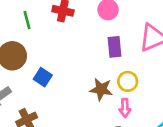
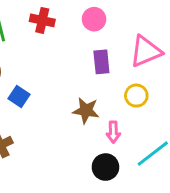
yellow circle: (128, 81) -> (136, 96), moved

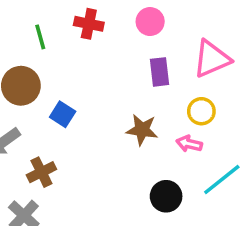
pink arrow: (113, 132) -> (189, 144), moved, turned 105

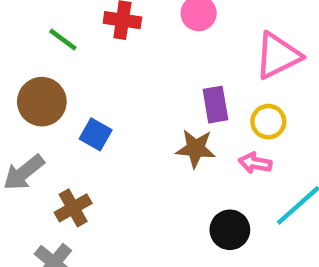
green line: (40, 37) -> (63, 40), turned -35
purple rectangle: (160, 72) -> (215, 105), moved

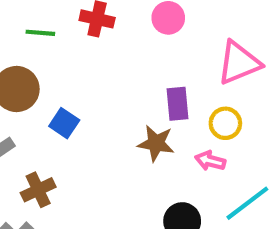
green line: (63, 40) -> (40, 33), turned -36

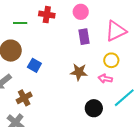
purple rectangle: (178, 104) -> (84, 37), moved

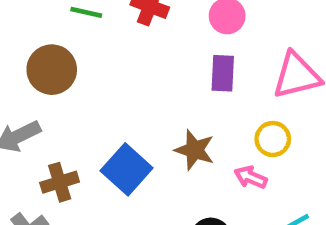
blue square: (34, 65) -> (127, 169), moved, size x1.5

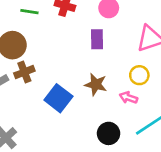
purple rectangle: (223, 73) -> (97, 39), moved
brown cross: (60, 182) -> (24, 72), moved

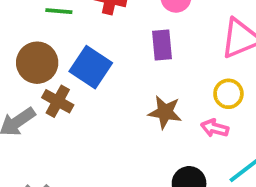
brown cross: (24, 72) -> (58, 101), turned -36
blue square: (58, 98) -> (91, 67), moved

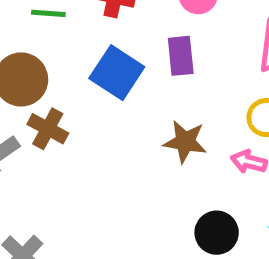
blue square: (91, 67) -> (117, 73), moved

